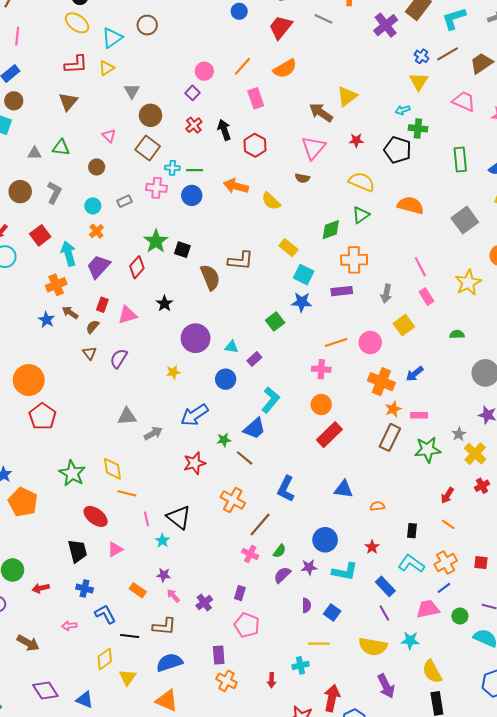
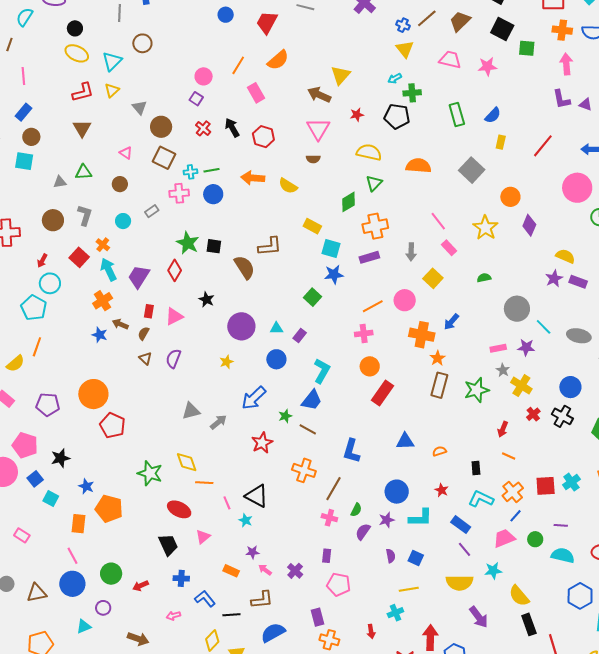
orange cross: (96, 231) -> (103, 245), moved
pink rectangle: (419, 415) -> (498, 348), moved
red square: (481, 563) -> (546, 486), size x1.5

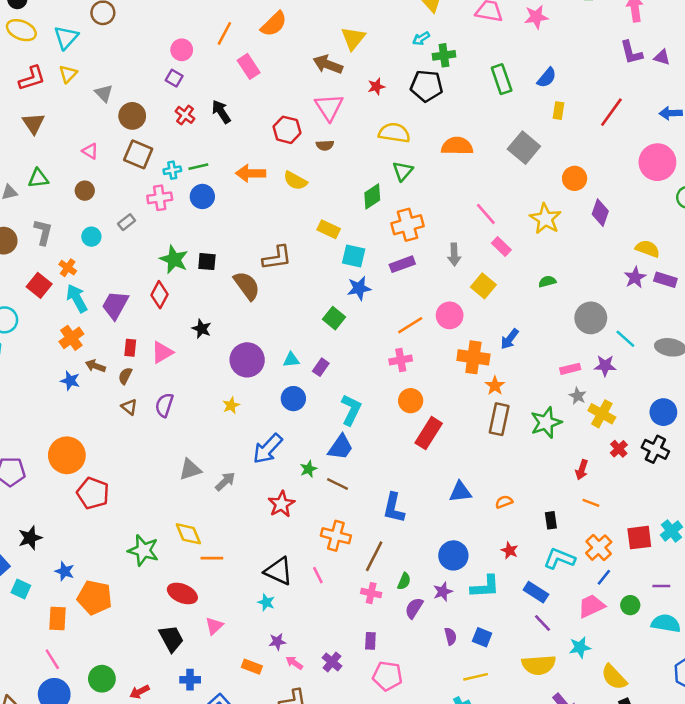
red hexagon: (263, 137) -> (287, 130), moved
pink line: (227, 503) -> (318, 575), moved

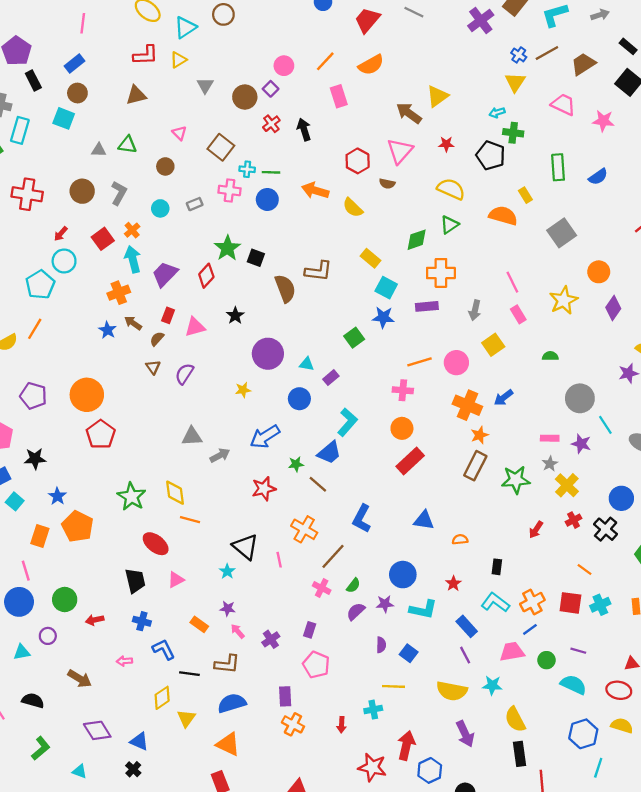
yellow rectangle: (558, 111) -> (525, 195), moved, turned -56
brown circle: (132, 116) -> (245, 97), moved
brown triangle: (33, 123) -> (136, 95), turned 35
orange line: (591, 503) -> (584, 569), moved

